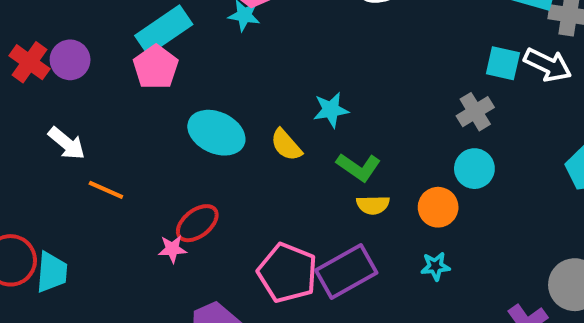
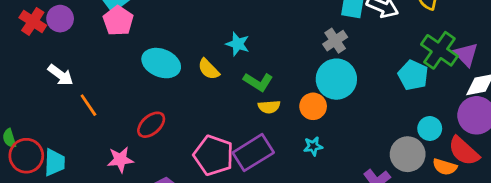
cyan star: (331, 110) -> (238, 44), turned 30
cyan circle: (474, 169) -> (336, 79), size x1.5
orange line: (106, 190) -> (88, 105), turned 35
pink star: (172, 249) -> (120, 160), moved, size x1.4

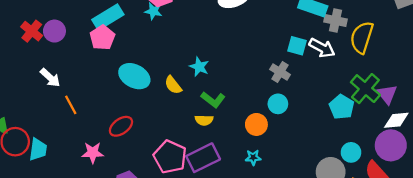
gray cross: (335, 41) -> (280, 72), turned -30
cyan circle: (336, 79) -> (278, 104), size x0.6
yellow semicircle: (269, 107) -> (204, 120), moved

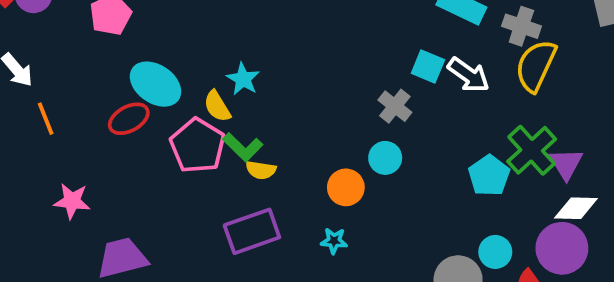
gray cross: (336, 20) -> (521, 26), moved
cyan star: (199, 67) -> (243, 79), moved
green L-shape: (213, 100) -> (243, 147), moved
red ellipse: (121, 126) -> (129, 119), moved
pink pentagon: (170, 157) -> (198, 146), moved

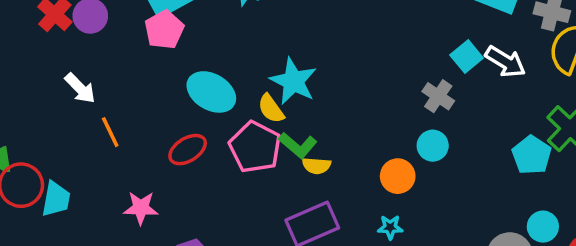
cyan square: (428, 66) -> (467, 57), turned 32
cyan star: (243, 79) -> (293, 81), size x1.5
red ellipse: (129, 119) -> (188, 150), moved

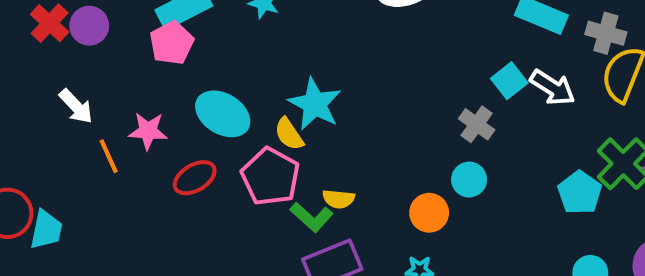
green L-shape: (298, 145) -> (312, 217), moved
pink star: (141, 208) -> (148, 131), moved

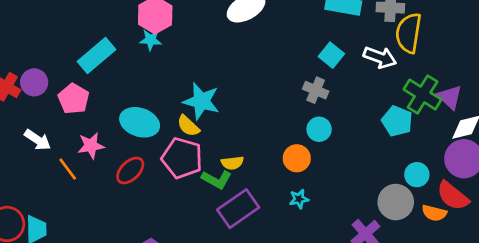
pink pentagon: (172, 43) -> (74, 99), moved
white arrow: (553, 87) -> (380, 57), moved

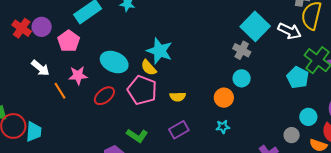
cyan square: (331, 55) -> (255, 26), size x1.6
green L-shape: (217, 179) -> (137, 136), moved
gray circle: (396, 202) -> (292, 135), size x0.6
purple rectangle: (238, 209) -> (179, 130), size x0.7

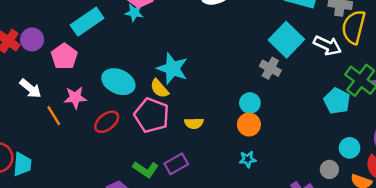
cyan circle: (242, 78) -> (250, 103), moved
purple rectangle: (179, 130) -> (176, 164), moved

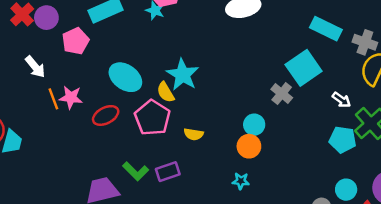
white arrow: (327, 45) -> (341, 100), moved, size x0.7
pink star: (75, 98) -> (71, 97), moved
cyan pentagon: (337, 101) -> (343, 140), turned -30

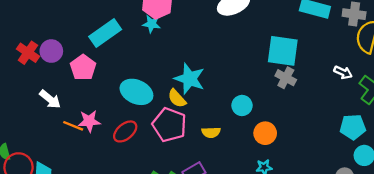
cyan square: (304, 68) -> (283, 51), moved, turned -36
orange line: (53, 99) -> (73, 126), turned -36
cyan circle: (254, 125) -> (242, 105), moved
cyan pentagon: (343, 140) -> (353, 127), moved

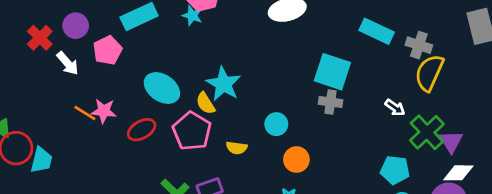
red cross: (28, 53) -> (40, 38), moved
gray cross: (286, 78) -> (330, 102), turned -30
white arrow: (50, 99) -> (68, 63), moved

